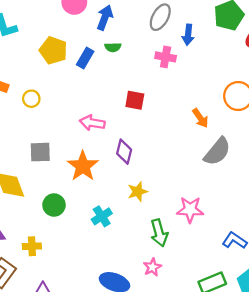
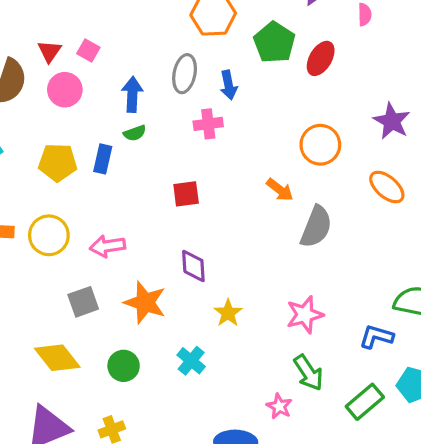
blue arrow: (105, 18) -> (132, 94), moved
yellow circle: (31, 99) -> (49, 235), size x1.6
pink arrow: (92, 123) -> (107, 246), moved
green arrow: (159, 233) -> (308, 373), moved

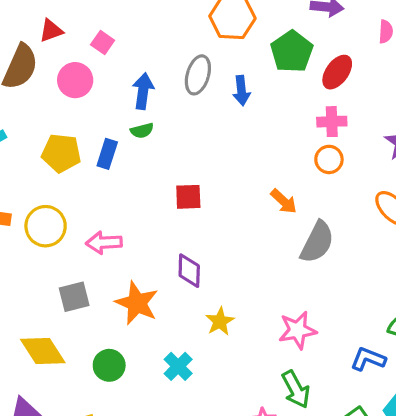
red triangle: (49, 51) -> (51, 31), moved, turned 30
pink cross: (208, 124) -> (332, 122), moved
orange circle: (320, 145) -> (329, 159), size x0.7

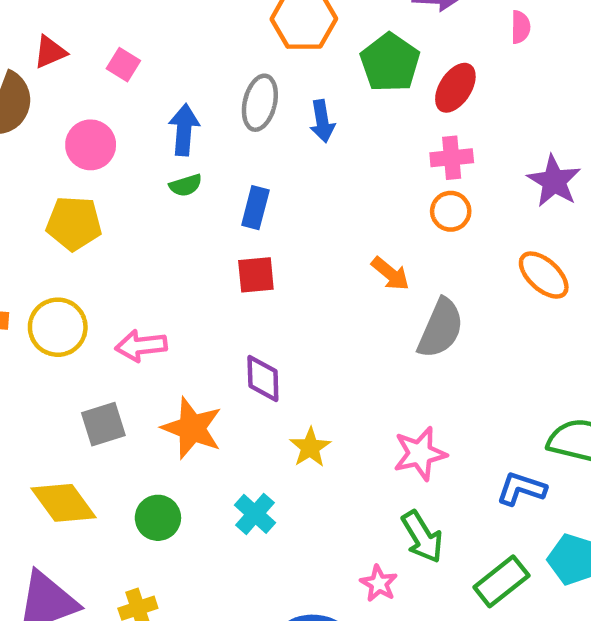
pink circle: (75, 80) -> (91, 145), moved
blue rectangle: (107, 154) -> (255, 208), moved

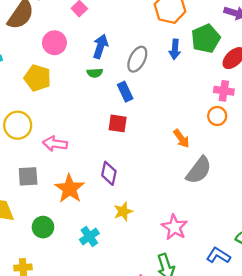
gray ellipse: (260, 103) -> (137, 59), moved
blue arrow: (322, 121) -> (175, 49), moved
blue rectangle: (255, 208) -> (125, 92), turned -54
pink star: (420, 454) -> (174, 227), turned 30

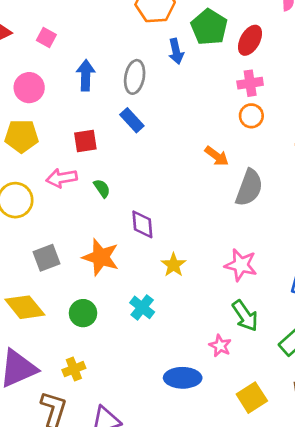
green semicircle: (95, 73) -> (102, 188), moved, turned -104
red square: (118, 123) -> (85, 141), moved
pink arrow: (55, 144) -> (62, 178), moved

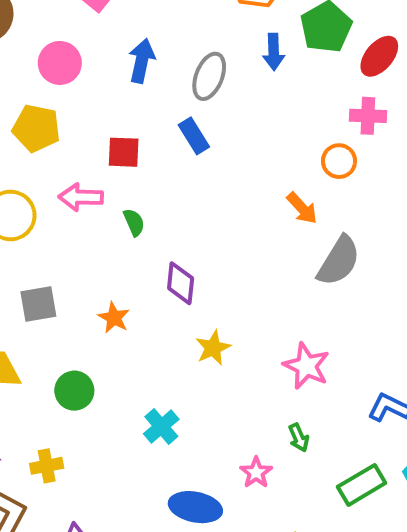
orange circle: (251, 116) -> (339, 161), moved
orange star: (101, 257) -> (114, 318), size x0.6
cyan cross: (142, 307) -> (161, 426), moved
green arrow: (245, 316) -> (299, 438), size x0.6

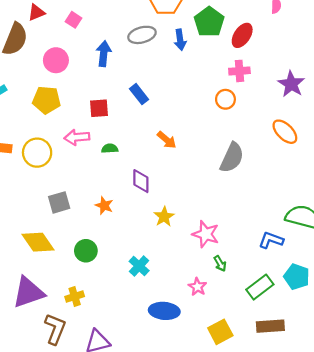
gray ellipse: (209, 76) -> (142, 35), moved, turned 60
orange arrow: (302, 208) -> (167, 140), moved
green semicircle: (134, 222) -> (110, 148), turned -63
pink star: (306, 366) -> (206, 234), moved

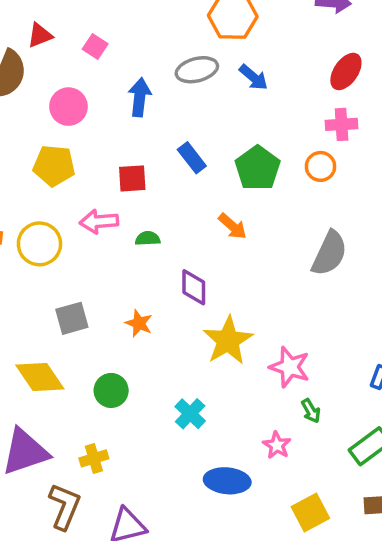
green pentagon: (209, 22) -> (258, 168), moved
blue arrow: (180, 40) -> (254, 77), turned -42
yellow star: (164, 217) -> (228, 341), size x1.6

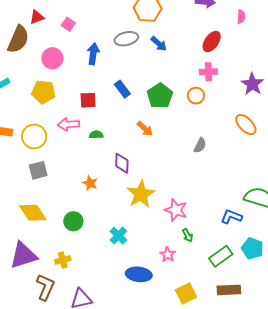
gray semicircle: (329, 253) -> (200, 145), size x0.6
gray square: (72, 318) -> (38, 170), moved

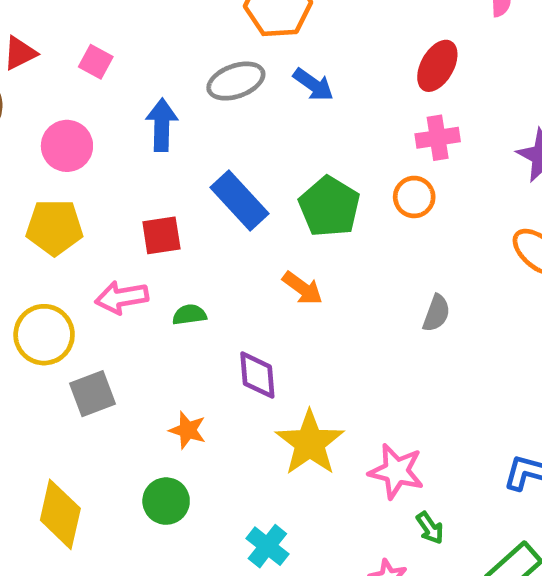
blue rectangle: (122, 89) -> (240, 200), size x1.4
gray square: (38, 170) -> (93, 394), moved
yellow diamond: (33, 213) -> (60, 514), turned 52
green circle: (73, 221) -> (166, 501), moved

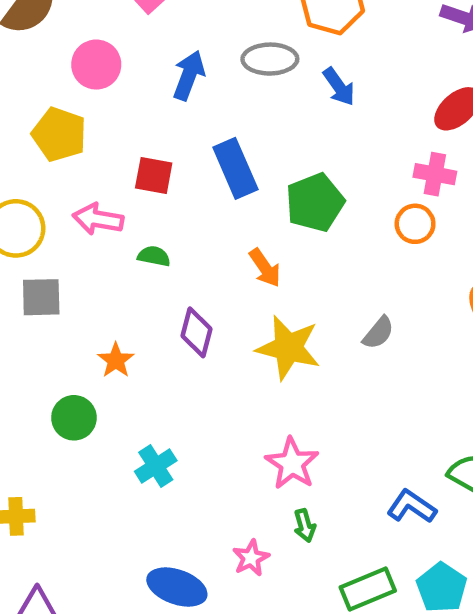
orange circle: (414, 197) -> (415, 224), moved
yellow star: (310, 443) -> (288, 348), moved, turned 30
cyan cross: (267, 546) -> (156, 466), moved

